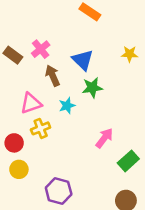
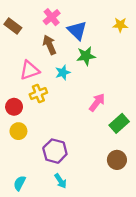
pink cross: (41, 49) -> (52, 17), moved

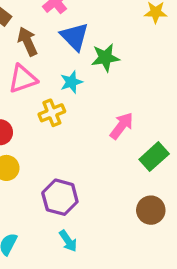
blue triangle: (77, 30) -> (75, 37), moved
brown arrow: (49, 45) -> (28, 41), moved
yellow cross: (38, 93) -> (52, 113), moved

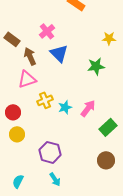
green star: (105, 58) -> (96, 66), moved
cyan star: (71, 82) -> (65, 107), moved

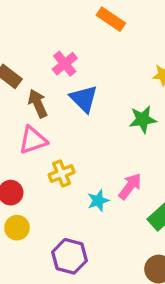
cyan star: (65, 107) -> (98, 201), moved

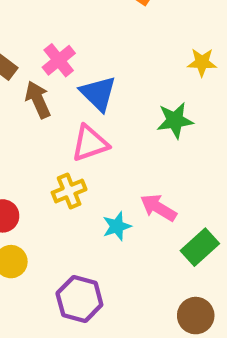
pink cross: (65, 64) -> (59, 60), moved
pink triangle: (33, 140) -> (90, 143), moved
pink arrow: (130, 186) -> (158, 208), turned -96

